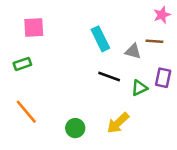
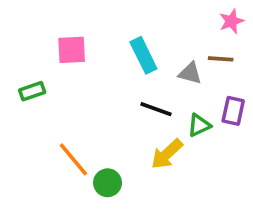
pink square: (34, 27) -> (72, 50), moved
orange line: (26, 112) -> (73, 159), moved
yellow arrow: (118, 123) -> (167, 154), moved

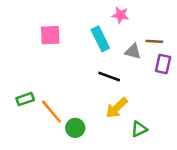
pink star: (231, 21) -> (120, 15), moved, turned 30
green rectangle: (32, 91) -> (25, 99), moved
purple rectangle: (233, 111) -> (163, 64), moved
green triangle: (199, 125) -> (139, 129), moved

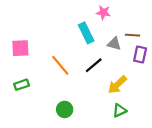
pink square: (50, 35) -> (20, 48), moved
black line: (109, 76) -> (94, 65), turned -60
yellow arrow: (117, 108) -> (117, 85), moved
orange line: (51, 112) -> (60, 65), moved

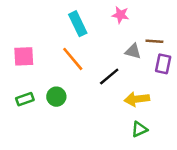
cyan rectangle: (86, 33) -> (78, 24), moved
orange line: (60, 65) -> (73, 59), moved
yellow arrow: (117, 85) -> (137, 99), turned 36
green circle: (65, 109) -> (56, 97), moved

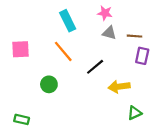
gray triangle: (133, 51) -> (109, 33), moved
green rectangle: (25, 99) -> (22, 119), moved, turned 32
green triangle: (139, 129) -> (135, 113), moved

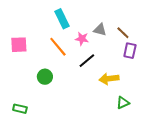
pink star: (105, 13) -> (82, 39), moved
brown line: (135, 36) -> (123, 33), turned 40

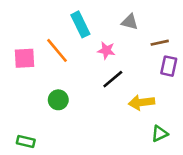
gray triangle: (100, 30) -> (130, 22), moved
brown line: (123, 33) -> (160, 43), turned -56
orange line: (58, 47) -> (57, 50), moved

